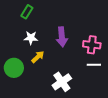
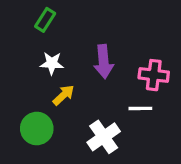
white line: (94, 65) -> (140, 108), moved
green circle: (14, 68) -> (37, 128), moved

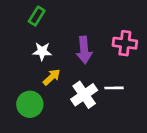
pink cross: (154, 75) -> (125, 43), moved
white cross: (104, 137) -> (84, 95), moved

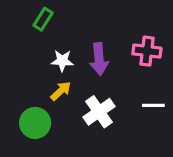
white star: (42, 51) -> (62, 61), moved
white line: (114, 88) -> (153, 105), moved

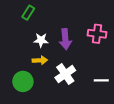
yellow arrow: (61, 91) -> (40, 60), turned 40
white line: (153, 105) -> (101, 80), moved

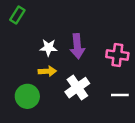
green rectangle: (28, 13) -> (17, 15), moved
pink cross: (97, 34) -> (117, 55), moved

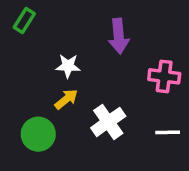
purple arrow: (77, 46) -> (119, 36), moved
yellow arrow: (47, 71) -> (66, 99), turned -36

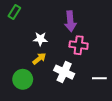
pink cross: (164, 76) -> (79, 45), moved
white cross: (108, 122) -> (64, 72), turned -30

